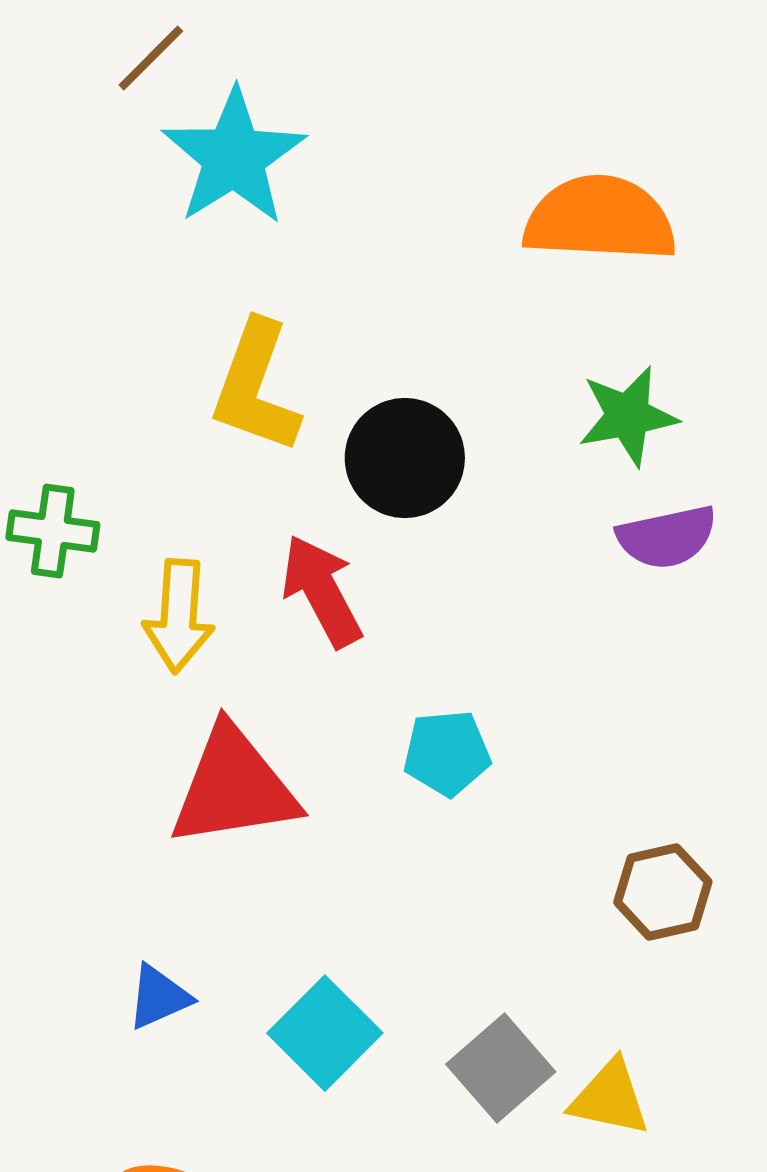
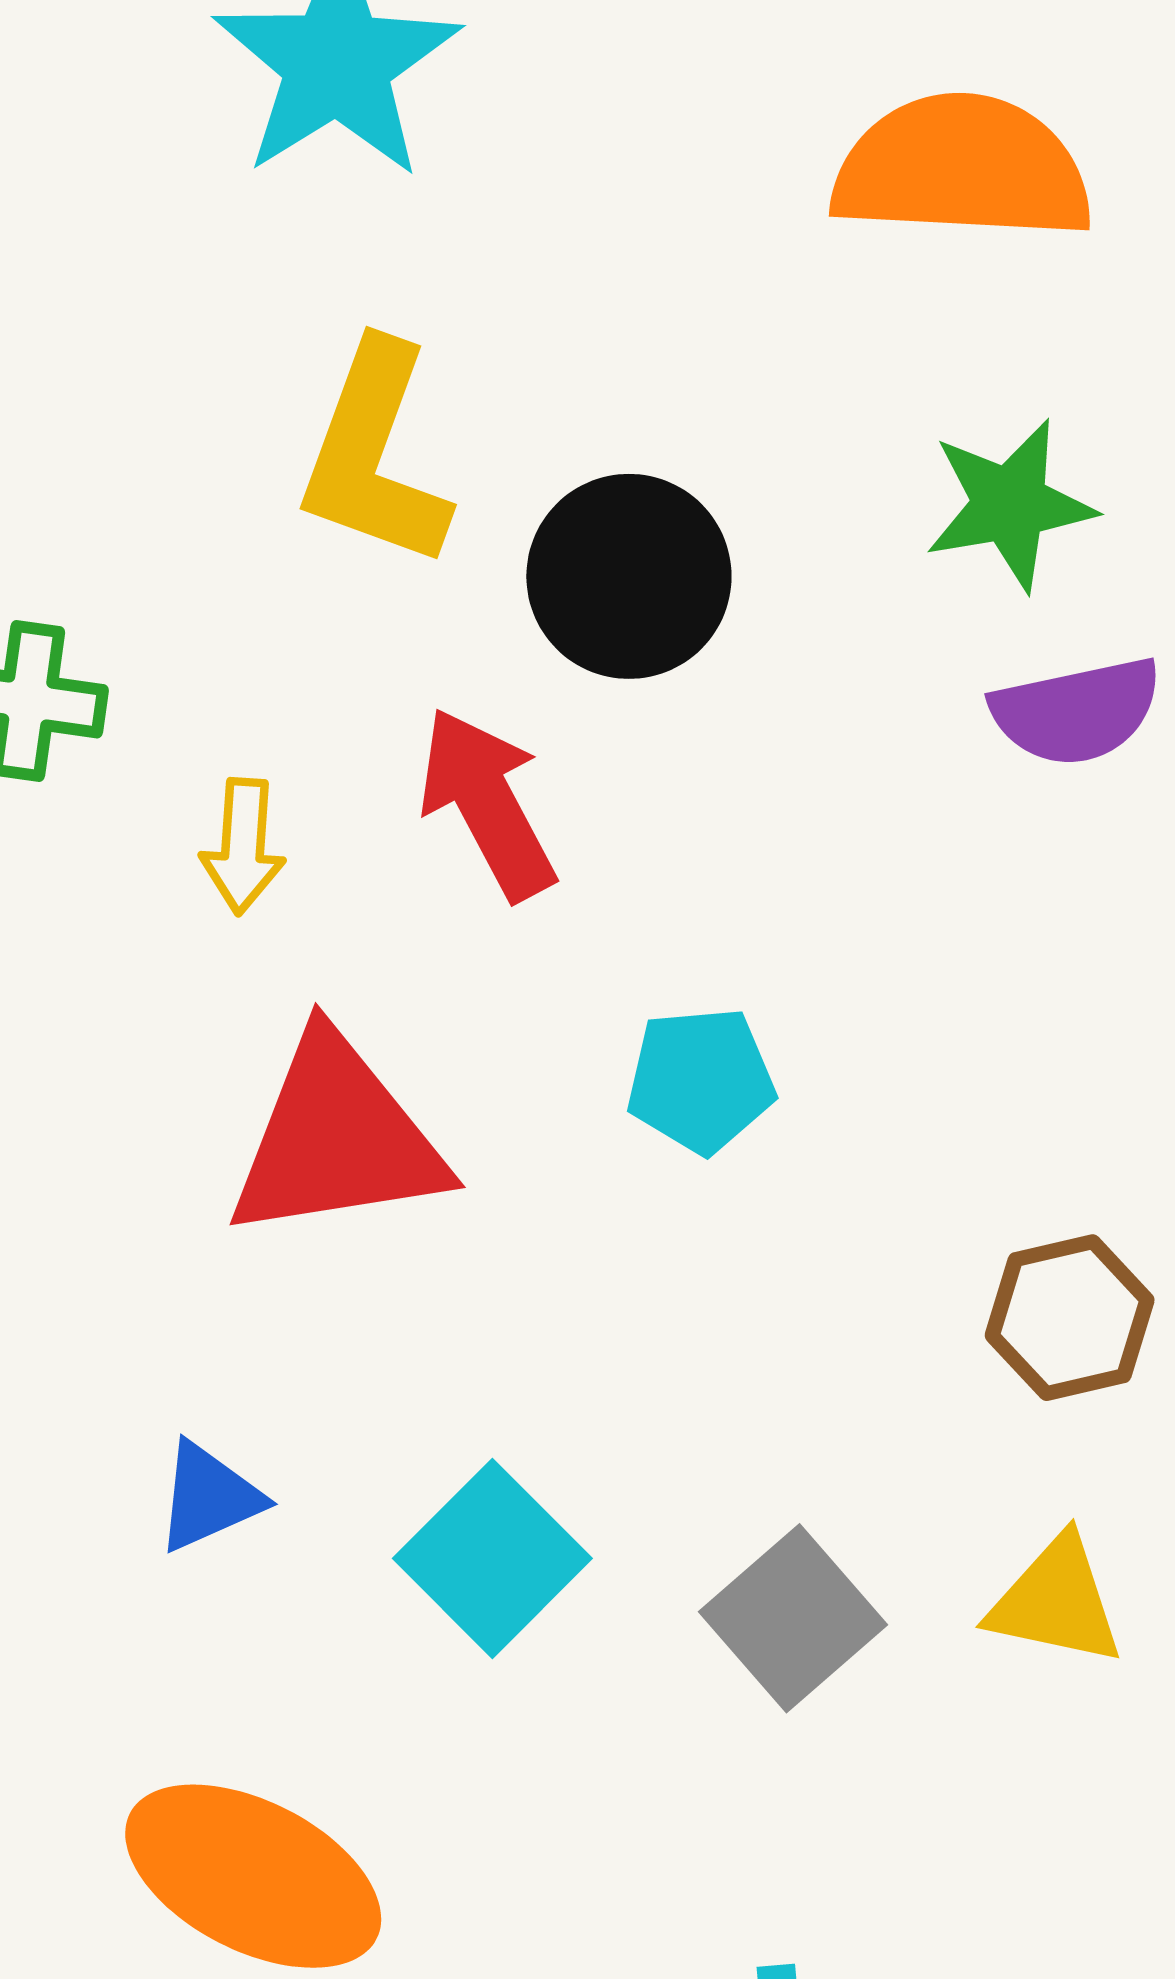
yellow arrow: (179, 616) -> (243, 846), size x0.7
yellow triangle: (610, 1098) -> (1056, 1601), moved

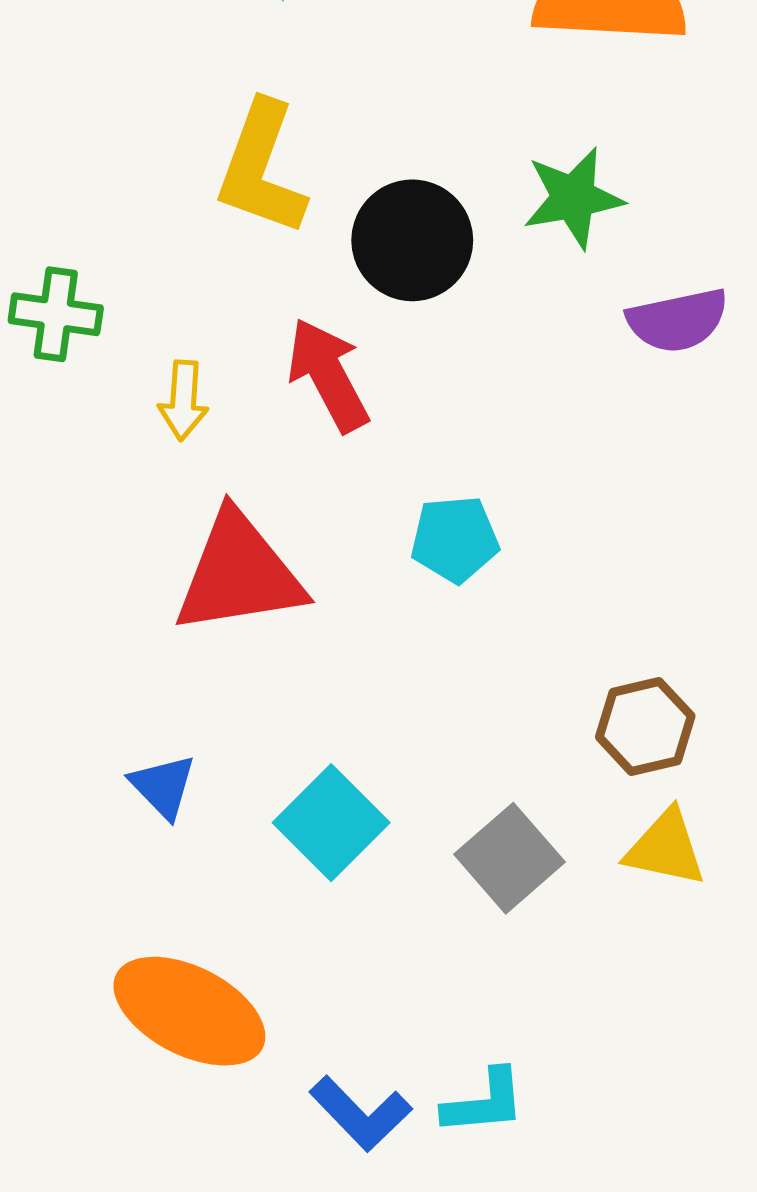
green star: (1010, 505) -> (573, 198), moved
brown hexagon: (1070, 1318) -> (645, 727), moved
blue triangle: (209, 1497) -> (163, 786), turned -50

